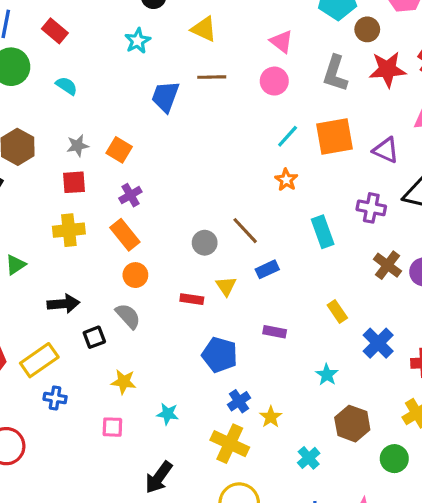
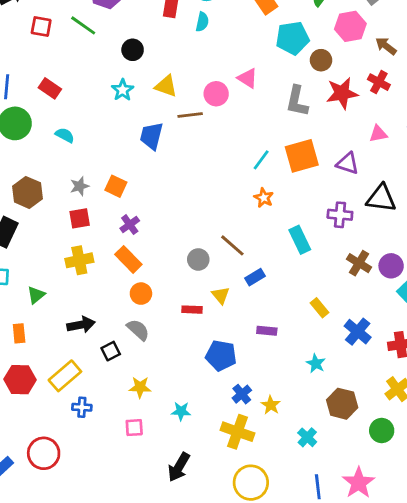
yellow triangle: (204, 29) -> (166, 86), moved
pink circle: (274, 81) -> (216, 94), moved

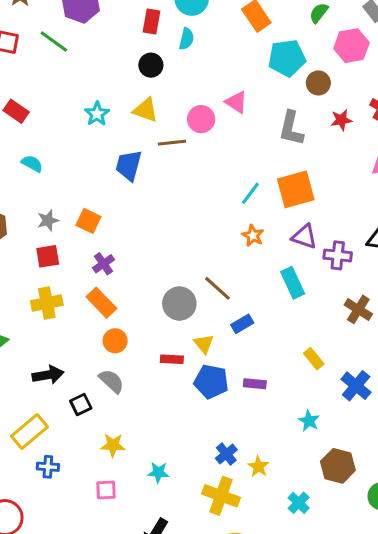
black circle: (133, 50) -> (151, 65), moved
red star: (342, 93) -> (341, 120), size x0.6
purple triangle: (348, 163) -> (304, 237), moved
gray circle: (198, 259) -> (179, 304), size x1.4
blue pentagon: (221, 356) -> (211, 382), moved

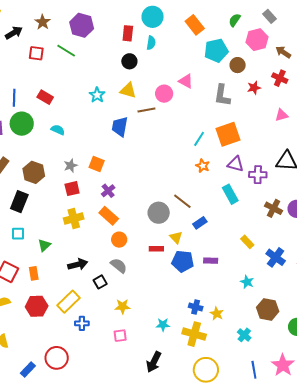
blue cross: (226, 454) -> (196, 307), turned -32
cyan star: (158, 472) -> (163, 325), moved

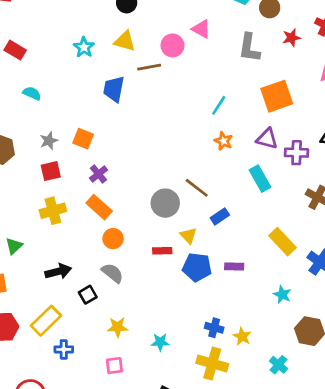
orange square: (228, 134) -> (277, 96), moved
yellow rectangle: (247, 242) -> (282, 242), size x1.5
cyan star: (163, 325) -> (160, 342), moved

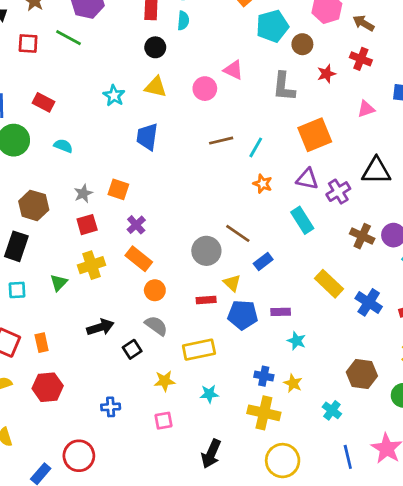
brown line: (149, 67) -> (221, 141), moved
purple cross: (297, 153) -> (338, 192), turned -30
green triangle: (14, 246) -> (59, 283), moved
cyan star: (282, 295) -> (297, 341), moved
yellow rectangle: (46, 321) -> (199, 350), moved, turned 36

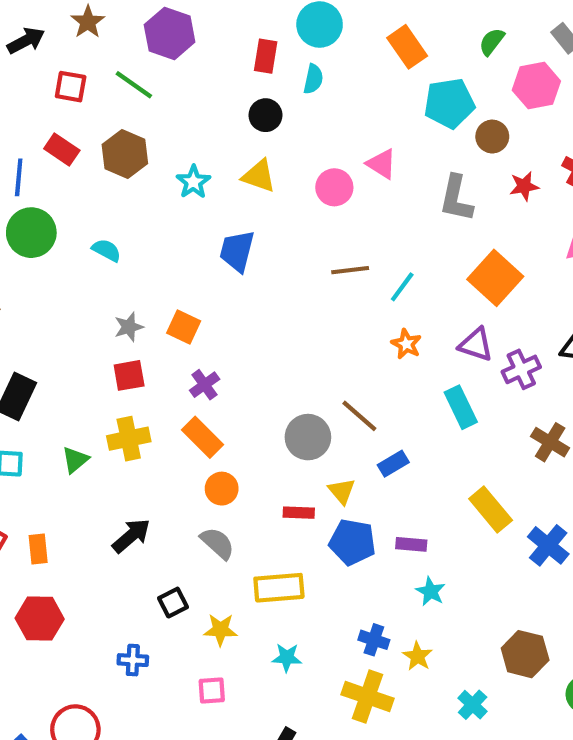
red rectangle: (43, 102) -> (62, 149), moved
orange square: (315, 135) -> (495, 278), turned -32
brown hexagon: (34, 205) -> (125, 154), moved
black arrow: (100, 327) -> (131, 536), turned -30
black square: (132, 349) -> (173, 603), moved

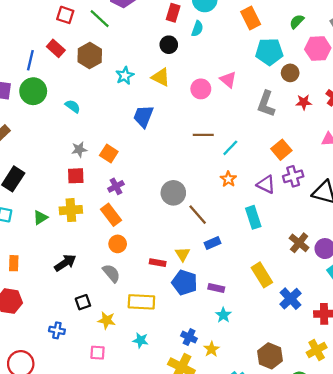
orange square: (495, 278) -> (281, 150), size x0.7
purple cross: (521, 369) -> (293, 176), moved
gray circle: (308, 437) -> (173, 193), moved

